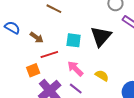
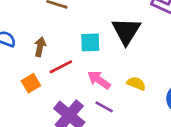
brown arrow: (37, 37) -> (40, 47), turned -104
orange square: (33, 70) -> (31, 83), moved

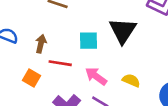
red line: (61, 67) -> (60, 63), turned 35
orange square: (31, 83) -> (31, 78), turned -30

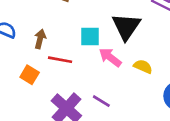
pink arrow: (96, 76) -> (110, 57), moved
yellow semicircle: (131, 80) -> (143, 66), moved

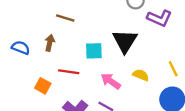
brown arrow: (40, 39) -> (50, 43), moved
pink arrow: (110, 57) -> (111, 81), moved

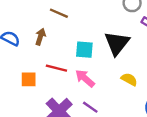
pink arrow: (111, 81) -> (85, 78), moved
orange square: (43, 86) -> (29, 79), turned -35

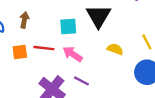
orange square: (29, 79) -> (20, 52), moved

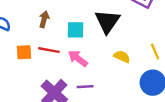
brown arrow: (24, 20) -> (44, 19), moved
purple line: (82, 81) -> (85, 87), turned -35

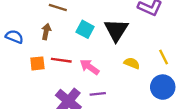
brown arrow: (44, 19) -> (46, 32), moved
cyan square: (76, 30) -> (85, 29), moved, turned 30

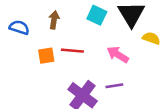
yellow semicircle: (132, 63) -> (151, 38), moved
pink arrow: (90, 67) -> (118, 54), moved

